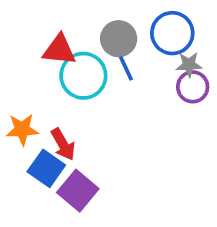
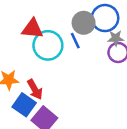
gray circle: (119, 39) -> (84, 23), moved

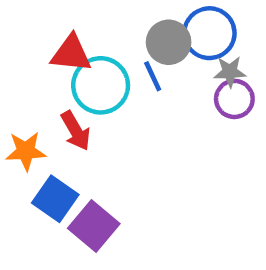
red arrow: (35, 89) -> (76, 131), moved

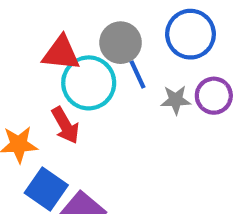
gray circle: (169, 42) -> (121, 43), moved
gray star: (230, 72) -> (176, 100), moved

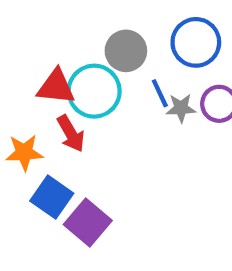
red triangle: (61, 53) -> (56, 87), moved
blue line: (137, 74) -> (160, 93), moved

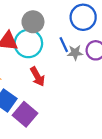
gray circle: (126, 51) -> (33, 22), moved
red arrow: (71, 133) -> (38, 77), moved

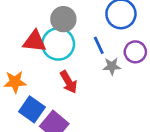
gray star: (75, 53) -> (112, 66), moved

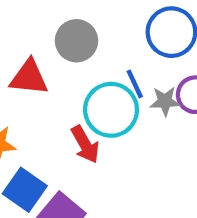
cyan circle: (58, 44) -> (111, 110), moved
gray star: (112, 66) -> (165, 101), moved

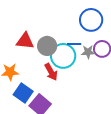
gray circle: (76, 41) -> (47, 46), moved
blue line: (135, 84) -> (74, 44), turned -64

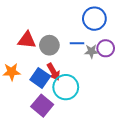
cyan circle: (63, 56) -> (66, 87), moved
blue square: (23, 93) -> (40, 78), moved

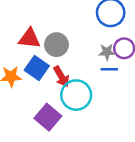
blue line: (77, 43) -> (109, 69), moved
blue square: (40, 78) -> (37, 68), moved

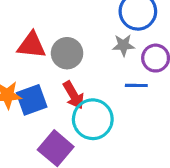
gray star: (107, 52) -> (123, 45), moved
blue square: (37, 68) -> (32, 100), moved, turned 35

